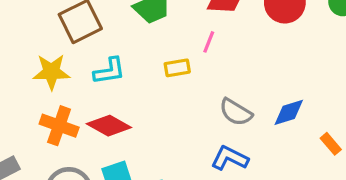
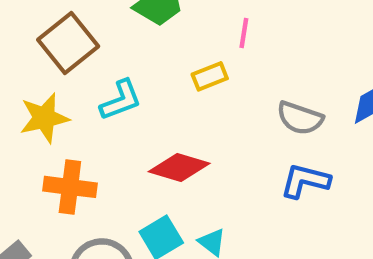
red diamond: (109, 126) -> (179, 167), moved

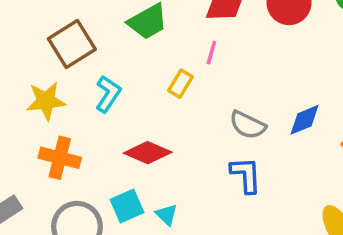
yellow rectangle: (210, 76) -> (180, 84), turned -44
cyan L-shape: (121, 100) -> (108, 94), turned -42
blue L-shape: (305, 181) -> (246, 175), turned 66

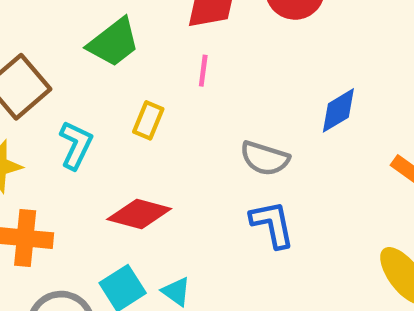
yellow rectangle: (180, 84) -> (148, 120), moved
blue diamond: (305, 120) -> (338, 110), moved

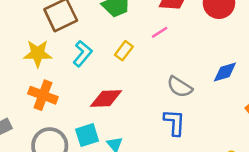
pink line: (203, 71) -> (160, 32), turned 35
red diamond: (139, 214) -> (106, 99), turned -32

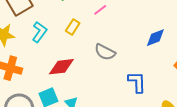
gray semicircle: (180, 87) -> (105, 52), moved
blue L-shape: (174, 122) -> (137, 82), moved

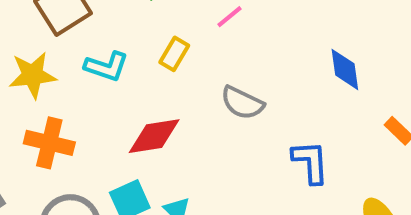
cyan L-shape: (39, 32) -> (106, 67), turned 75
blue diamond: (155, 38) -> (345, 69), turned -75

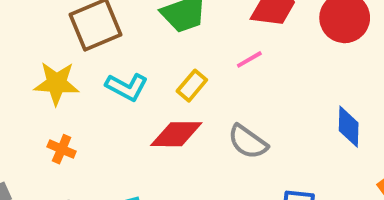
red diamond: (154, 136) -> (176, 134), moved
orange cross: (49, 143) -> (62, 149), size x0.6

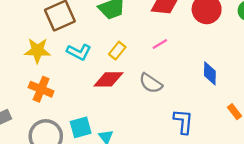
pink line: (249, 59) -> (160, 44), moved
orange cross: (62, 149) -> (41, 89), size x1.5

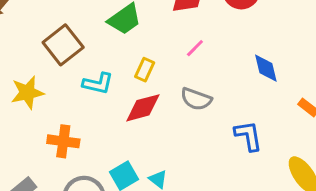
yellow star: (37, 51) -> (27, 93), moved

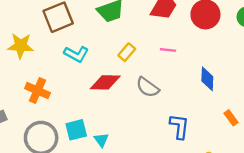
pink line: (195, 48) -> (168, 50), moved, turned 35
yellow rectangle: (145, 70) -> (127, 52), moved

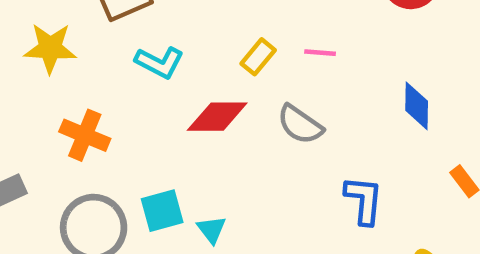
pink line: (168, 50) -> (320, 53), moved

